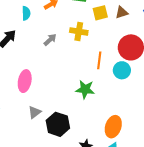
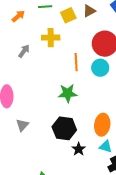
black hexagon: (58, 124) -> (64, 128), moved

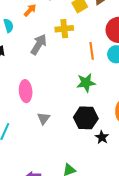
gray arrow: (24, 51) -> (39, 44), size x1.5

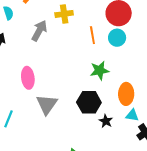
green star: (86, 83) -> (100, 70), moved
gray triangle: (44, 118) -> (47, 104), size x1.6

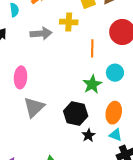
gray arrow: (39, 31) -> (41, 33), turned 45
cyan circle: (117, 38) -> (115, 73), moved
green star: (100, 70) -> (92, 84), turned -30

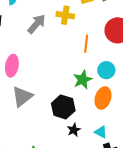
gray arrow: (41, 33) -> (37, 24), turned -50
orange ellipse: (114, 113) -> (103, 98), moved

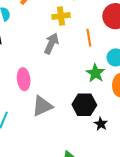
gray arrow: (37, 24) -> (51, 43), moved
gray triangle: (22, 97) -> (42, 106), turned 30

